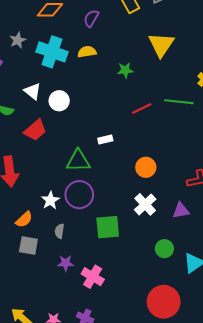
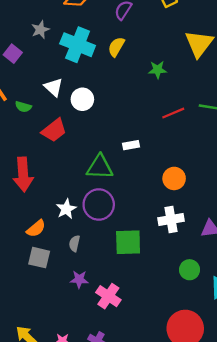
yellow semicircle: (87, 52) -> (116, 47), turned -54
white cross: (145, 204) -> (171, 220), turned 30

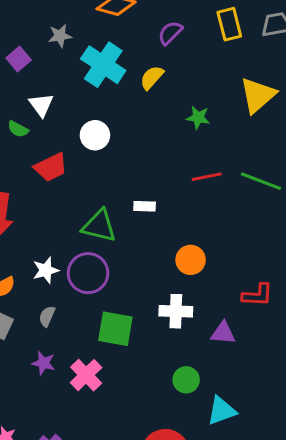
white triangle: (54, 87) -> (41, 105), moved
pink cross: (108, 296) -> (86, 375), moved

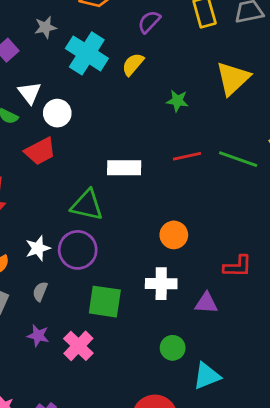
white circle: (95, 135) -> (57, 113), moved
white rectangle: (145, 206) -> (124, 168), moved, size x1.6

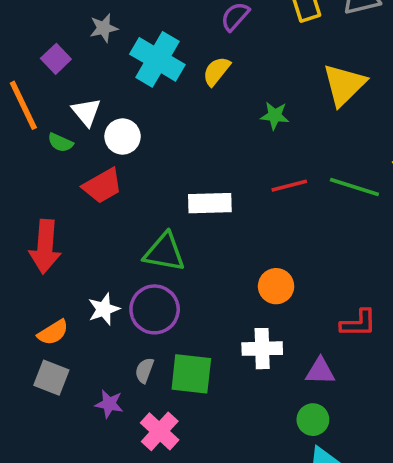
gray semicircle: (40, 291) -> (144, 370), moved
purple star: (38, 336) -> (109, 404), moved
green circle: (173, 348) -> (313, 420), moved

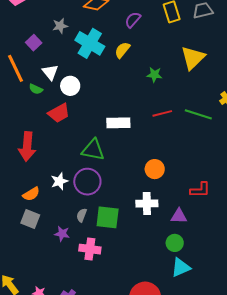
pink cross: (160, 431) -> (90, 249), turned -35

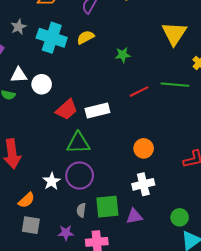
yellow semicircle: (122, 50) -> (86, 37), turned 36
yellow triangle: (193, 58) -> (174, 33), moved
white triangle: (50, 72) -> (19, 75), turned -42
red trapezoid: (59, 113) -> (67, 110), moved
purple triangle: (179, 216) -> (134, 216), moved

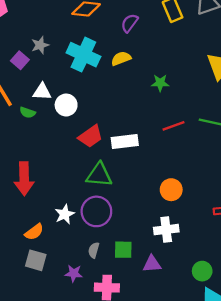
gray star: (18, 27) -> (40, 45), moved
green square: (107, 207) -> (123, 250), size x0.7

